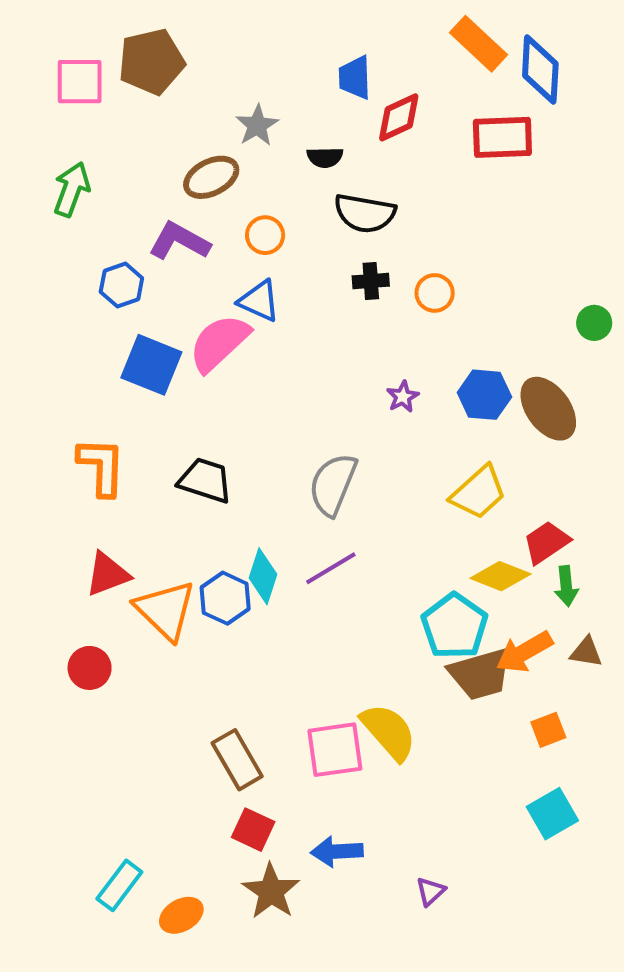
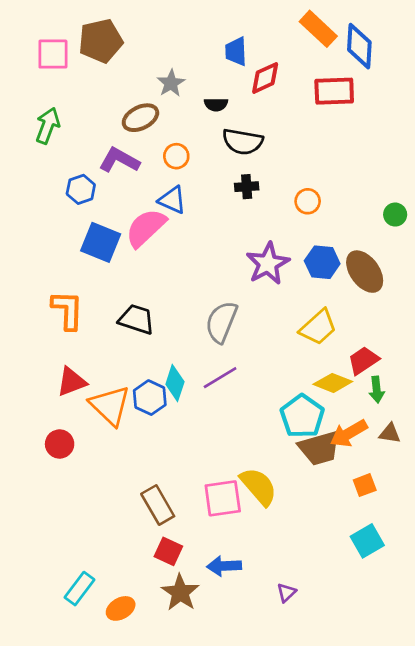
orange circle: (435, 293) -> (308, 201), moved
purple star: (403, 397) -> (268, 264), size x2.0

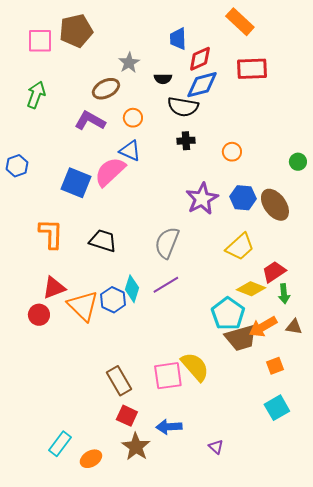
blue diamond: (359, 46) -> (202, 85), moved, turned 72
blue hexagon: (81, 189) -> (17, 166), moved
red circle: (60, 444) -> (39, 315), moved
purple triangle: (286, 593) -> (216, 447), turned -35

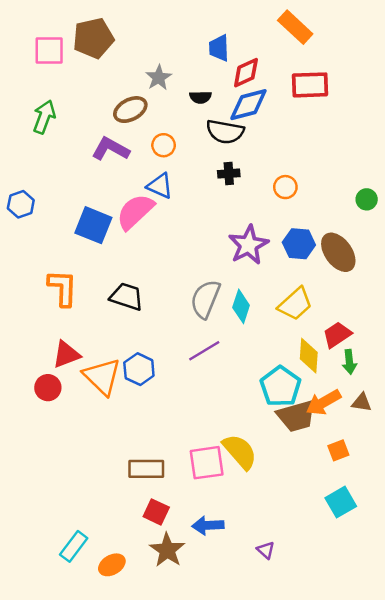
cyan diamond: (132, 289) -> (241, 306), moved
yellow diamond: (251, 289) -> (309, 356), turned 72
brown rectangle: (119, 381) -> (146, 469), turned -60

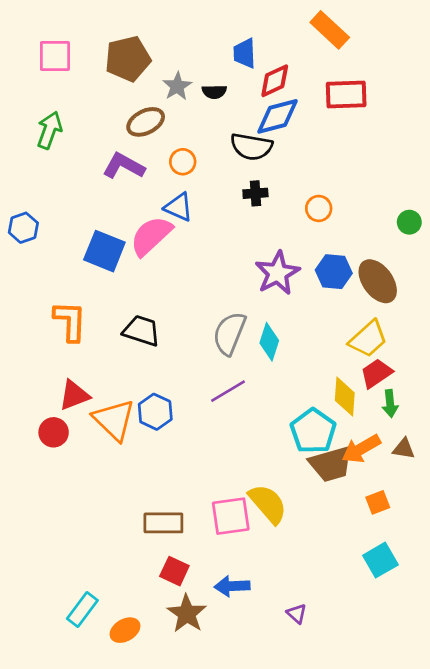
brown pentagon: (93, 38) -> (128, 59), moved
black semicircle: (200, 97) -> (214, 92), moved
yellow trapezoid: (295, 304) -> (368, 339), moved

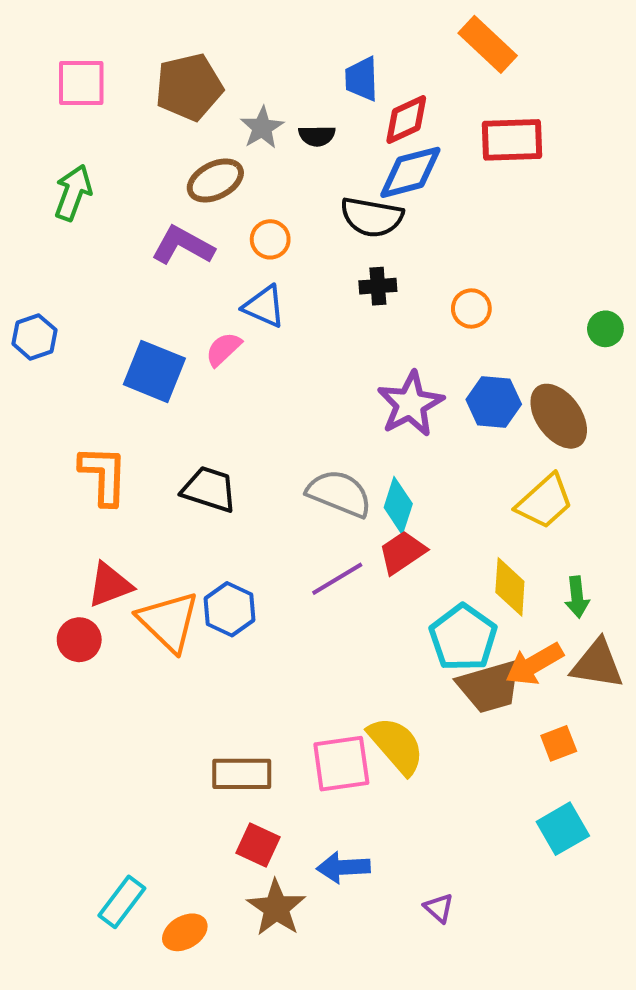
pink semicircle: (151, 236) -> (223, 349), size x0.6
gray semicircle: (229, 333) -> (339, 493), turned 90
red trapezoid: (376, 373) -> (402, 552), moved
brown triangle: (404, 449) -> (597, 664), size x1.6

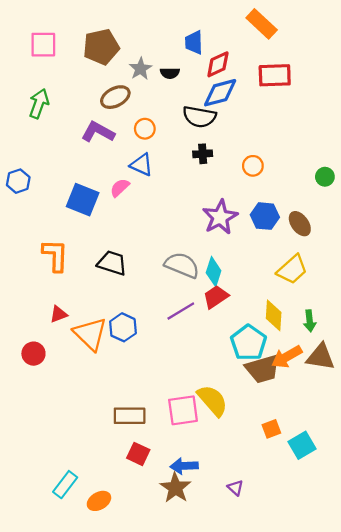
brown ellipse: (559, 416) -> (300, 224), size x0.7
red triangle: (110, 585) -> (59, 314), size x0.7
red circle: (79, 640) -> (33, 354), moved
orange square: (559, 743) -> (271, 429), moved
brown star: (276, 908) -> (175, 488), moved

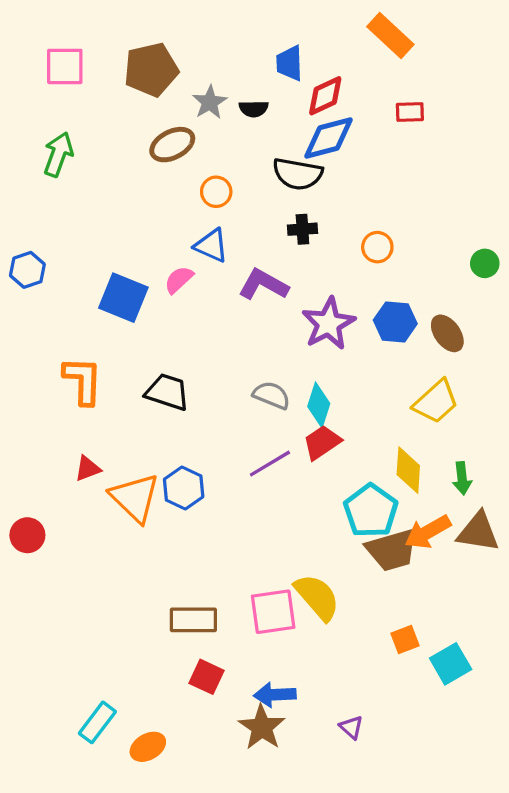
red rectangle: (275, 75) -> (410, 112), size x0.6
purple L-shape: (98, 132) -> (263, 285), moved
gray semicircle: (182, 265) -> (272, 395), size x0.7
red circle: (33, 354) -> (27, 535), moved

